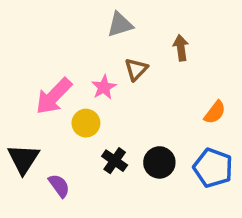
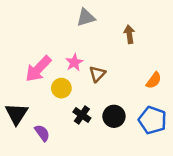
brown triangle: (136, 69) -> (97, 74), moved

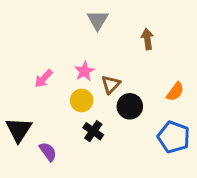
gray triangle: (86, 18) -> (98, 20), turned -42
pink arrow: (38, 69) -> (44, 79), size x0.6
yellow circle: (61, 88) -> (82, 100), moved
black circle: (114, 116) -> (130, 106), moved

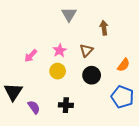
brown triangle: (111, 84) -> (86, 50), moved
black cross: (93, 131) -> (66, 105), moved, turned -32

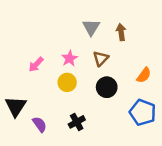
gray triangle: (69, 14) -> (91, 27), moved
black cross: (66, 105) -> (77, 122), turned -32

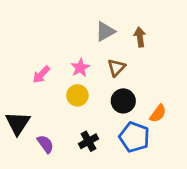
gray triangle: (91, 27) -> (105, 32), turned 30
orange semicircle: (144, 75) -> (158, 113), moved
blue pentagon: (143, 112) -> (134, 137), moved

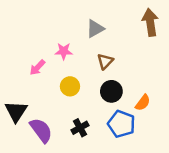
brown arrow: (140, 37) -> (150, 22), moved, size x1.5
pink star: (80, 68) -> (64, 51), moved, turned 30
purple semicircle: (45, 144) -> (41, 130), size x1.5

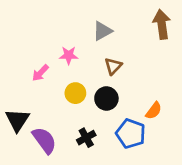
black circle: (111, 91) -> (106, 98), moved

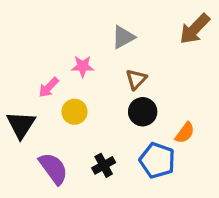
brown arrow: (162, 24) -> (195, 29), turned -128
yellow circle: (75, 93) -> (75, 112), moved
black circle: (106, 98) -> (143, 112), moved
black triangle: (17, 120) -> (21, 125), moved

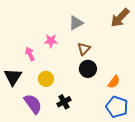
pink arrow: (49, 87) -> (30, 54), turned 112
yellow circle: (75, 112) -> (46, 79), moved
blue pentagon: (157, 160) -> (117, 107), moved

